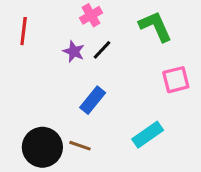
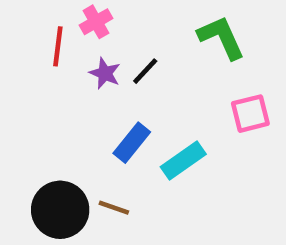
pink cross: (91, 15) -> (96, 22), moved
red line: (24, 31) -> (58, 46), moved
cyan rectangle: (148, 135) -> (183, 161), moved

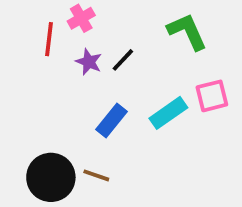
cyan rectangle: (183, 161) -> (168, 113), moved

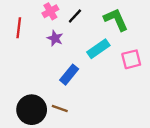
red line: (49, 39) -> (19, 28), moved
black line: (123, 60) -> (75, 16), moved
cyan rectangle: (168, 113) -> (98, 49), moved

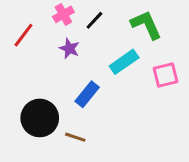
red line: (19, 28) -> (23, 35), turned 30
black circle: (32, 110) -> (40, 118), moved

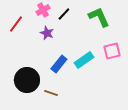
cyan rectangle: (124, 62) -> (84, 60), moved

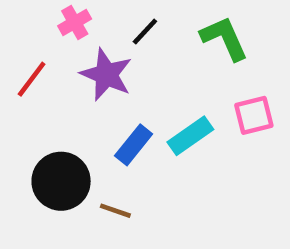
pink cross: (43, 10) -> (75, 22), moved
red line: (16, 24) -> (32, 79), moved
purple star: (47, 33) -> (106, 75), size x1.6

